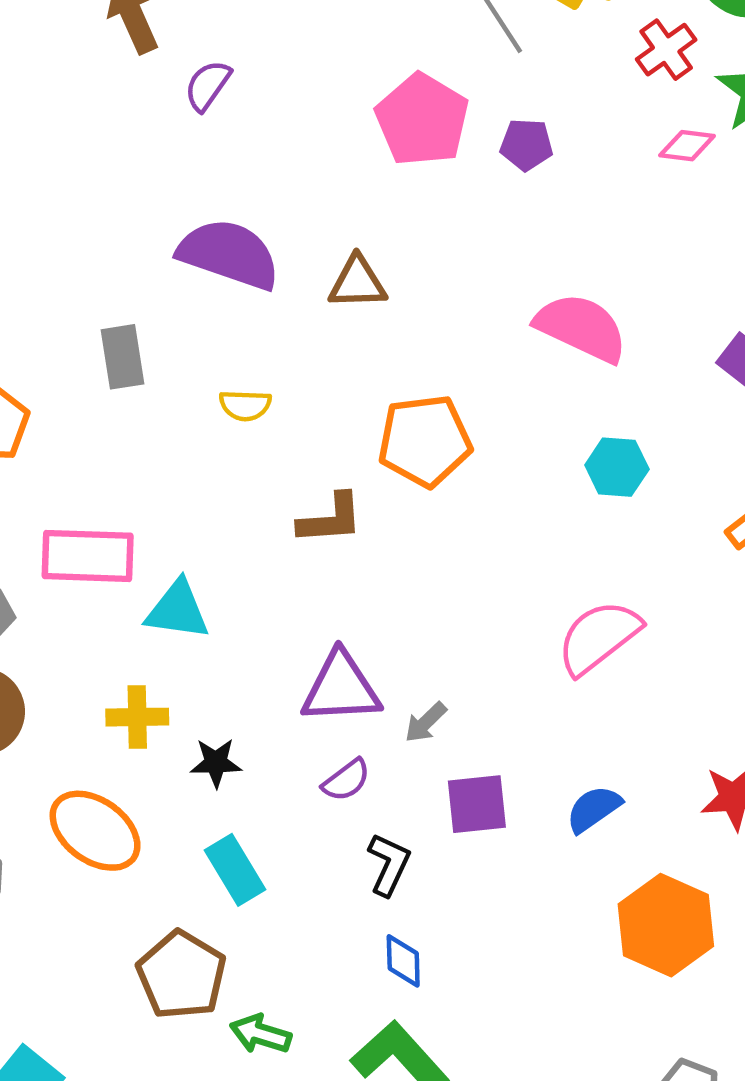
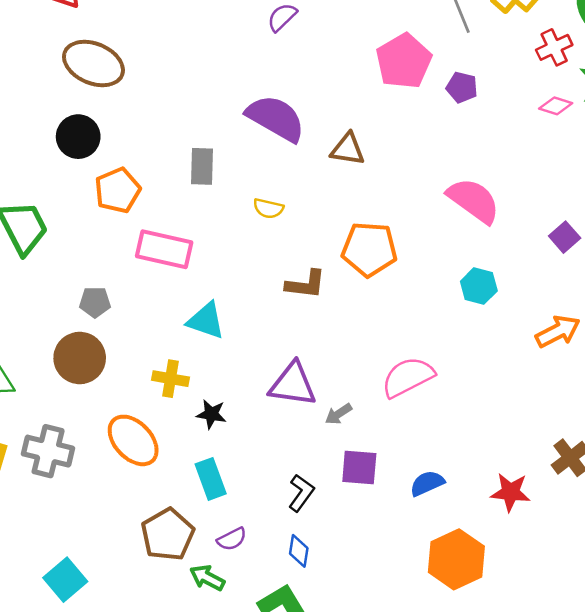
pink rectangle: (88, 556) -> (164, 249), moved
pink semicircle: (599, 637) -> (408, 377), moved
purple semicircle: (346, 780) -> (232, 539), moved

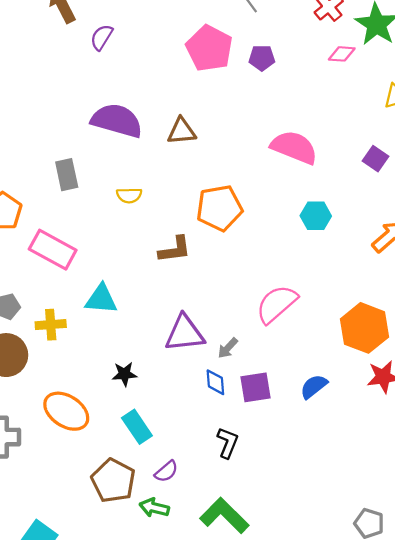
pink rectangle: (164, 249) -> (53, 250), turned 30
yellow cross: (170, 379) -> (51, 325), moved
black L-shape: (301, 493) -> (228, 443), moved
blue diamond: (299, 551) -> (215, 382), moved
orange hexagon: (456, 559) -> (364, 328), moved

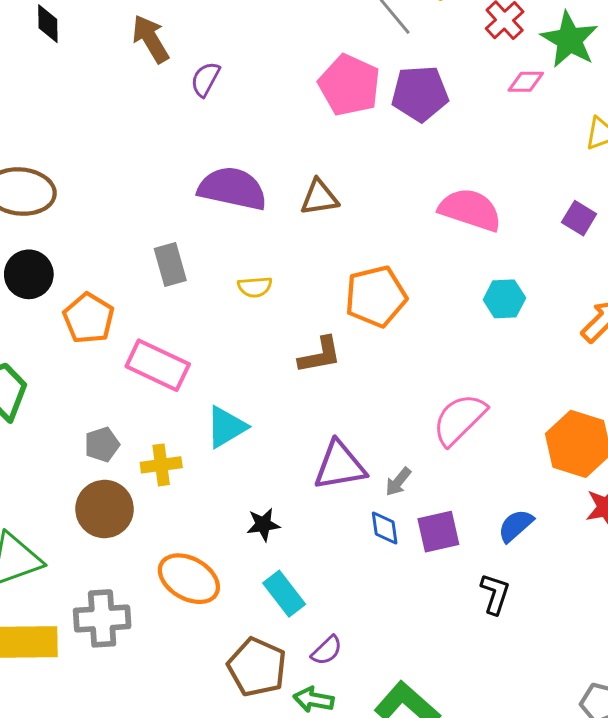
purple pentagon: (262, 58) -> (420, 94), size x1.6
cyan triangle: (101, 299) -> (226, 427), turned -32
black L-shape: (228, 443) -> (495, 594), moved

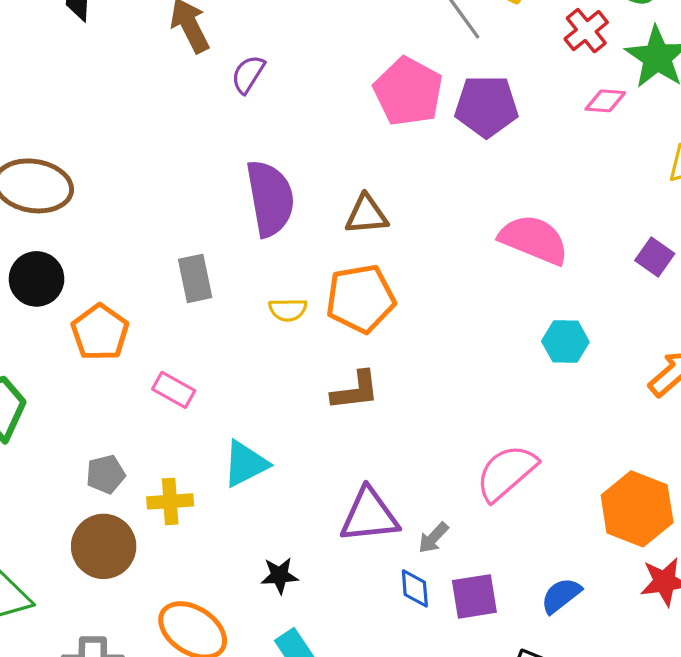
purple semicircle: (232, 189) -> (270, 198), turned 64
orange pentagon: (376, 296) -> (360, 299), moved
pink rectangle: (158, 365) -> (174, 390), size x0.6

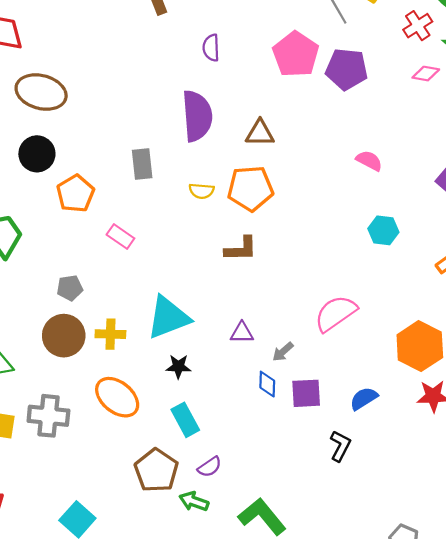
purple semicircle: (248, 74) -> (211, 48), moved, turned -40
pink semicircle: (534, 240) -> (369, 161), size x0.6
cyan triangle: (245, 464) -> (168, 318), moved, size x1.4
yellow cross: (170, 501) -> (110, 334), moved
purple triangle: (369, 515) -> (242, 333), size x0.6

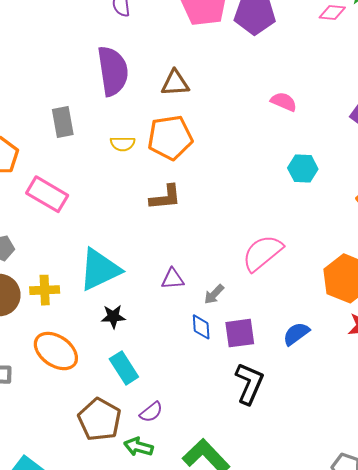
pink rectangle: (120, 236) -> (47, 194), size x1.5
black L-shape: (340, 446) -> (249, 383), moved, size x1.4

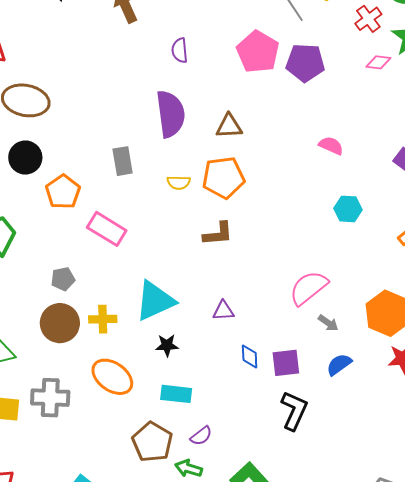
gray arrow: (214, 294) -> (328, 323), moved, turned -100
cyan rectangle: (124, 368) -> (176, 394), turned -52

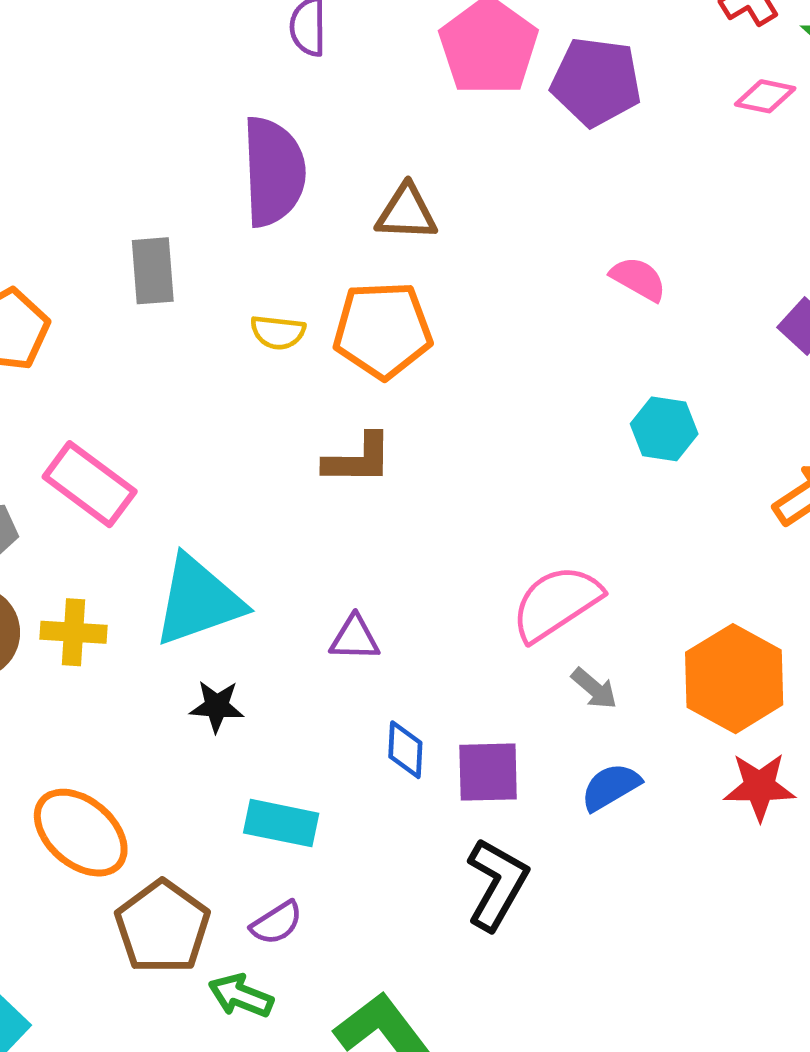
pink rectangle: (107, 229) -> (90, 484), moved
orange ellipse: (112, 377) -> (81, 833), moved
cyan rectangle: (176, 394) -> (281, 823), moved

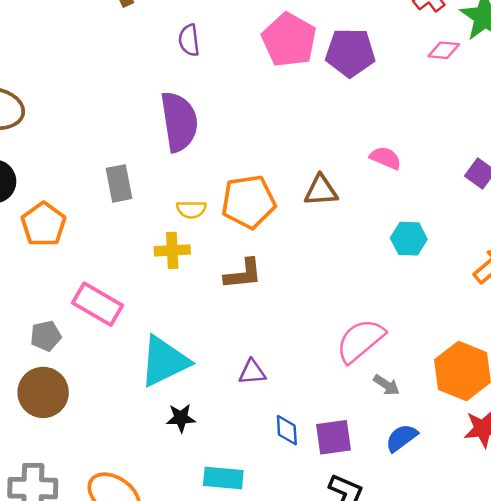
brown triangle: (407, 213) -> (321, 191), moved
yellow cross: (74, 632) -> (172, 250), moved

